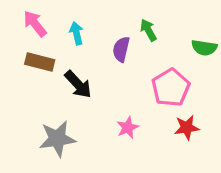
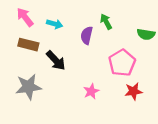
cyan arrow: (76, 33) -> (55, 24), turned 119
gray star: (57, 139) -> (28, 87), moved

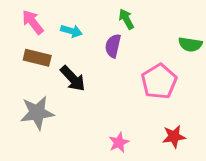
green arrow: (106, 22) -> (126, 19), moved
pink star: (91, 91) -> (119, 142), moved
red star: (133, 91) -> (174, 137), moved

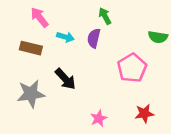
pink arrow: (33, 22) -> (39, 17), moved
cyan arrow: (71, 31) -> (65, 37), moved
black arrow: (73, 79) -> (65, 79), moved

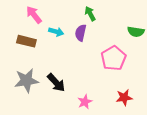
black arrow: (65, 79) -> (56, 83), moved

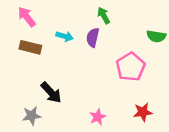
pink arrow: (34, 15) -> (27, 17), moved
gray star: (26, 81) -> (32, 116), moved, size x0.7
black arrow: (56, 83) -> (51, 92), moved

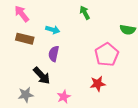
purple semicircle: (93, 37) -> (54, 54), moved
red star: (143, 112) -> (98, 84), moved
pink star: (98, 117) -> (64, 97), moved

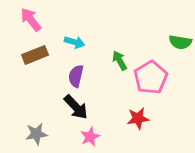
green arrow: (85, 13) -> (120, 61), moved
brown rectangle: (25, 39) -> (35, 55), turned -36
black arrow: (42, 76) -> (76, 107), moved

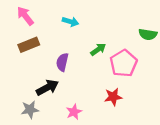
cyan arrow: (75, 42) -> (70, 22), moved
green arrow: (120, 61) -> (98, 49), turned 84
black arrow: (76, 107) -> (47, 88), moved, turned -75

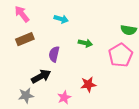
green arrow: (98, 49) -> (85, 43), turned 48
pink pentagon: (124, 63) -> (121, 55), moved
red star: (113, 97) -> (88, 84), moved

